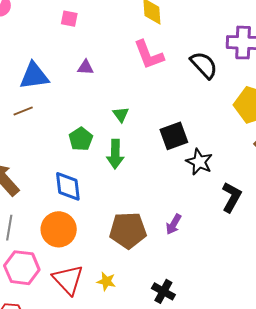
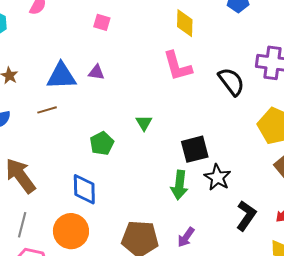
purple triangle: (86, 67) -> (96, 72), moved
green arrow: (115, 154) -> (179, 185), moved

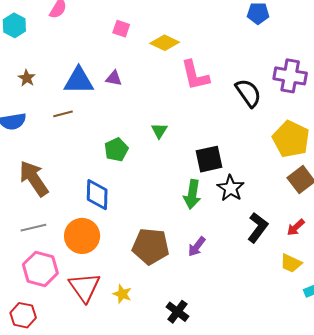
yellow diamond: (185, 23) -> (165, 43), moved, turned -68
gray line: (22, 225) -> (33, 228), turned 60

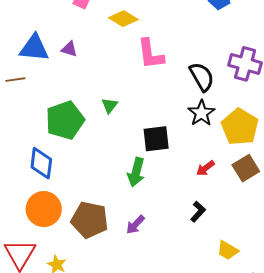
green pentagon: (116, 150) -> (65, 120), size x1.6
black star: (231, 188) -> (201, 113), moved
red arrow: (296, 227) -> (205, 168), moved
black L-shape: (258, 228) -> (198, 212), size x0.7
orange circle: (82, 236) -> (44, 209), moved

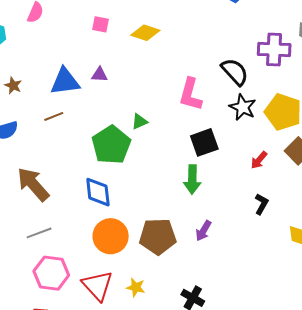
pink L-shape: (150, 54) -> (190, 94), moved, turned 36
green triangle: (110, 106) -> (139, 122), moved, turned 42

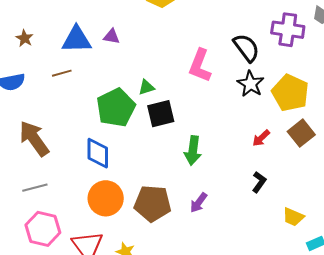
black square: (204, 142) -> (161, 114), moved

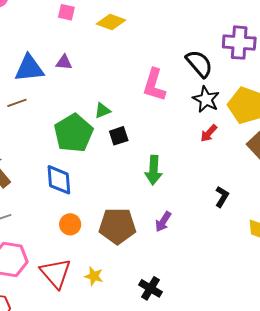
black square: (161, 114) -> (119, 136), size x0.7
red arrow: (261, 138) -> (209, 133), moved
orange circle: (106, 198) -> (70, 224), size x0.6

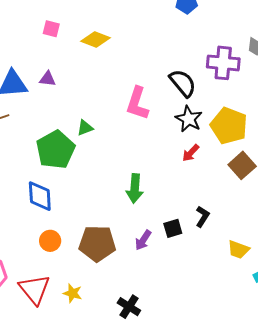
black square: (119, 136) -> (173, 228), moved

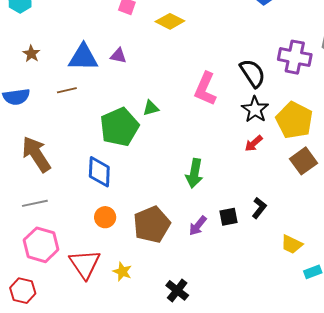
brown pentagon: (97, 243) -> (152, 224), turned -30

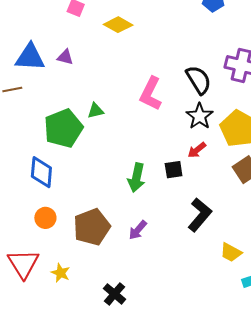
black L-shape: (259, 208) -> (200, 215), size x1.6
black square: (228, 217) -> (174, 170), moved

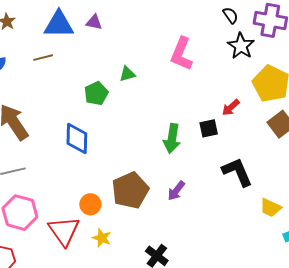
black semicircle: (199, 80) -> (231, 15), moved, size x0.6
black star: (200, 116) -> (241, 46), moved
green pentagon: (63, 128) -> (96, 93), size x0.6
black L-shape: (200, 215) -> (237, 172), turned -60
orange circle: (45, 218) -> (90, 204), moved

